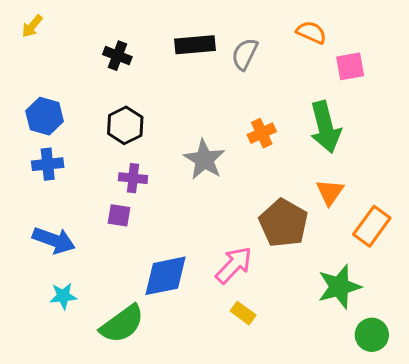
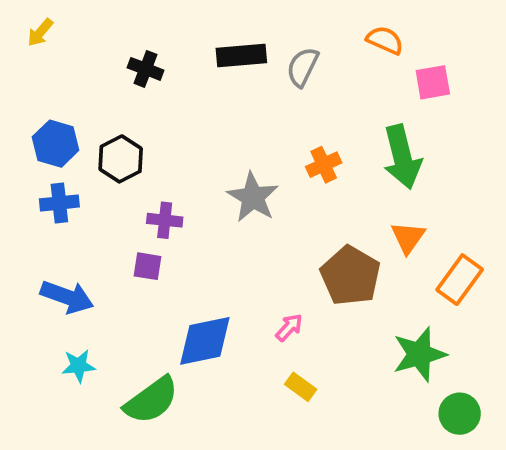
black hexagon: (125, 125) -> (121, 159), moved
pink arrow: (234, 265) -> (289, 327), size x0.6

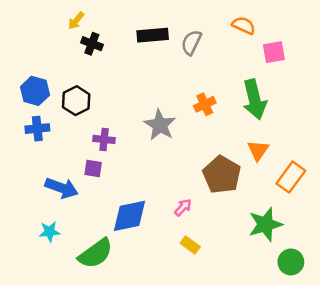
yellow arrow: (40, 33) -> (76, 21), moved
blue arrow: (67, 297) -> (62, 188), moved

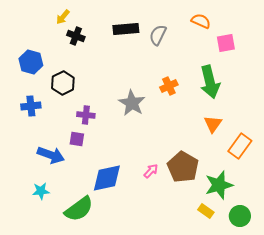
blue hexagon: (35, 91) -> (31, 62), moved
brown pentagon: (222, 175) -> (183, 167), moved
yellow rectangle: (190, 245) -> (206, 211), moved

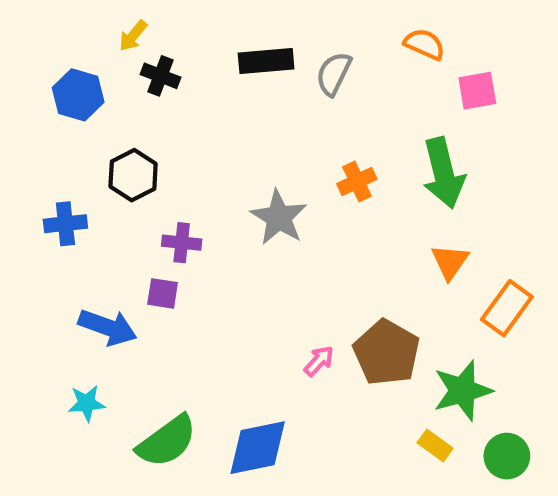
blue hexagon: (31, 62) -> (78, 95), moved
blue diamond: (107, 178) -> (258, 448), moved

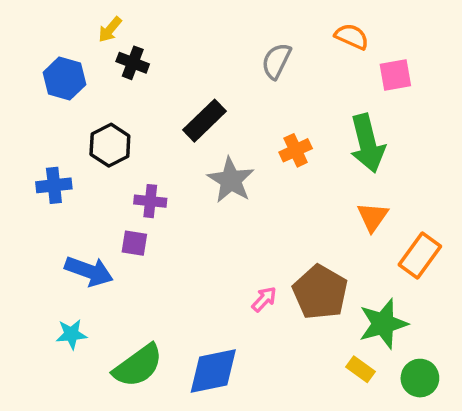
black rectangle: (266, 61) -> (205, 121), moved, turned -39

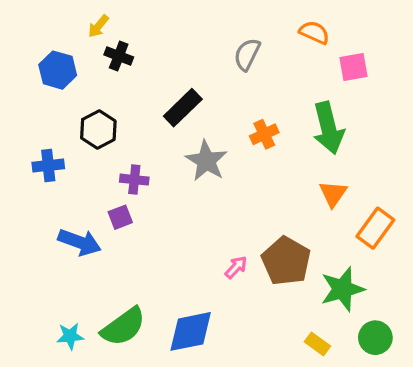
purple square: (134, 243) -> (120, 217), turned -30
cyan star: (71, 334) -> (70, 336), moved
yellow rectangle: (360, 369) -> (317, 344), moved

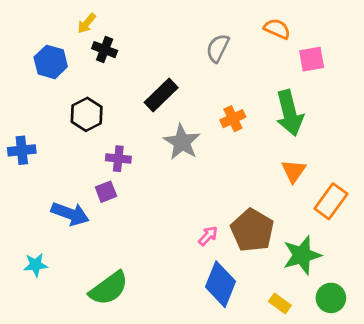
blue cross: (48, 166) -> (22, 150), moved
blue diamond: (191, 331) -> (220, 284), moved, turned -57
cyan star: (70, 336) -> (36, 265), moved

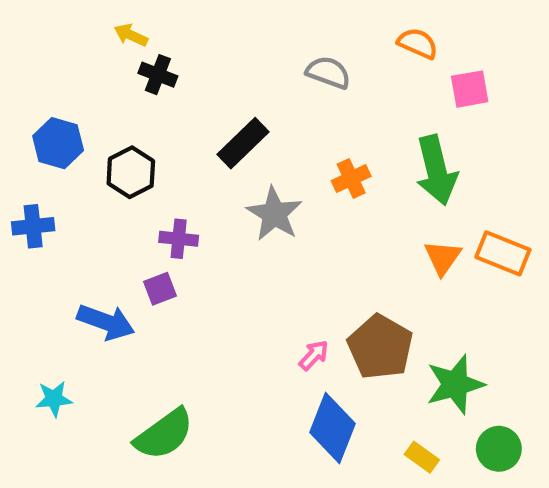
yellow arrow: (87, 23) -> (131, 35), turned 75
gray semicircle: (218, 48) -> (328, 72), turned 84
blue hexagon: (51, 62) -> (58, 143), moved
orange rectangle: (331, 201) -> (503, 253), moved, turned 76

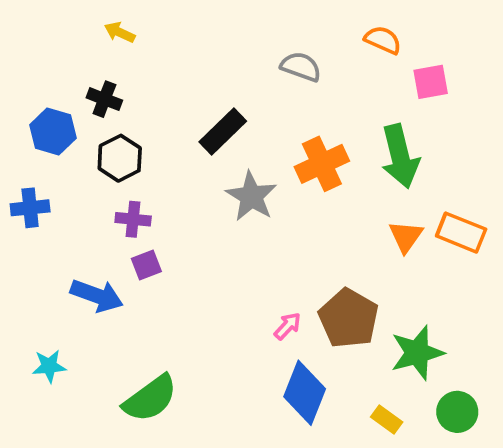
black cross: (158, 75) -> (104, 99), moved
orange cross: (351, 179) -> (322, 164), size x1.5
purple cross: (179, 239) -> (133, 219), moved

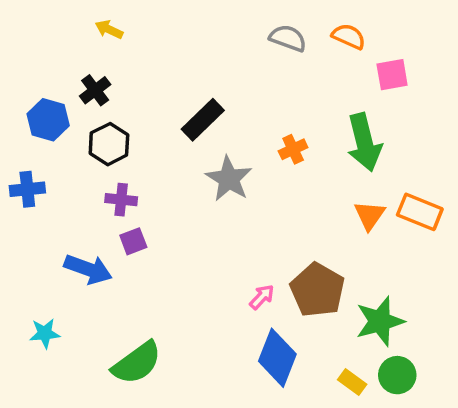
gray semicircle: (301, 67) -> (288, 38), moved
black cross: (104, 99) -> (95, 90), turned 32
orange cross: (322, 164) -> (293, 149), size x0.6
green circle: (457, 412) -> (397, 375), moved

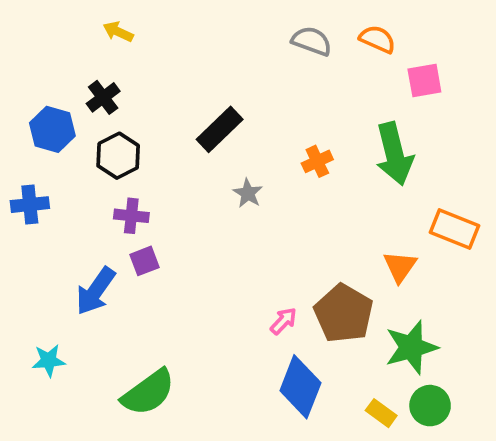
gray star: (229, 179) -> (248, 193), size x0.6
orange triangle: (369, 215) -> (400, 267), moved
blue arrow: (88, 269) -> (96, 291), turned 105

